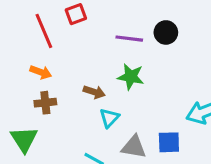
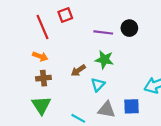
brown arrow: (94, 92) -> (78, 70), turned 128
cyan triangle: (109, 118) -> (98, 85), moved
green triangle: (24, 139) -> (41, 105), moved

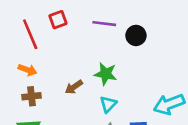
purple line: (103, 32) -> (104, 24), moved
cyan triangle: (98, 85) -> (108, 104), moved

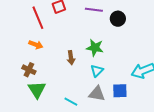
brown arrow: (74, 87) -> (71, 58), turned -64
brown cross: (32, 96) -> (29, 70), moved, turned 32

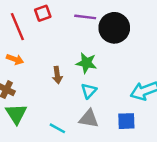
black circle: (118, 19) -> (114, 28), size x1.6
blue square: (120, 91) -> (126, 121), moved

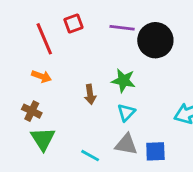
blue square: (126, 121) -> (155, 151), moved

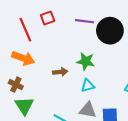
orange arrow: (41, 76) -> (23, 58), size x1.5
brown arrow: (90, 94) -> (60, 72), turned -88
cyan triangle: (126, 112) -> (88, 86), turned 32

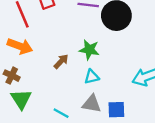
brown arrow: (60, 72) -> (61, 61), turned -40

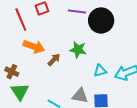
orange arrow: (20, 46) -> (34, 47), moved
cyan triangle: (92, 77) -> (100, 71), moved

